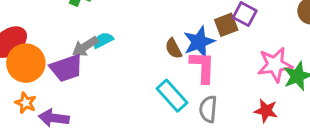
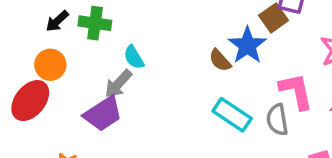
cyan semicircle: (103, 40) -> (134, 57), moved, turned -80
orange circle: (26, 63) -> (50, 65), moved, size x0.7
pink L-shape: (203, 67) -> (296, 91), moved

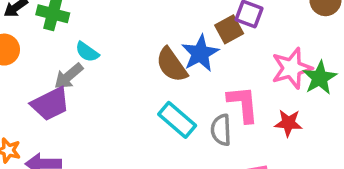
cyan semicircle: (134, 57) -> (87, 52), turned -30
brown semicircle: (220, 60) -> (172, 65), size x1.5

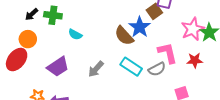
gray arrow: (69, 76) -> (96, 69), moved
gray semicircle: (221, 130) -> (157, 69), turned -108

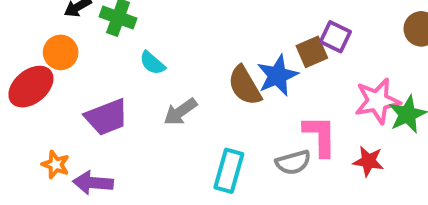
cyan rectangle: (131, 67) -> (229, 171), moved, turned 60
gray arrow: (96, 69) -> (180, 112), moved

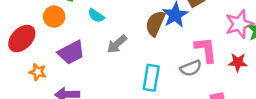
orange circle: (61, 52) -> (54, 17), moved
brown semicircle: (245, 86) -> (155, 23), turned 60
orange star: (56, 165) -> (38, 72), moved

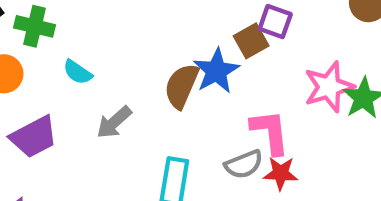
red star: (238, 62) -> (281, 173), moved

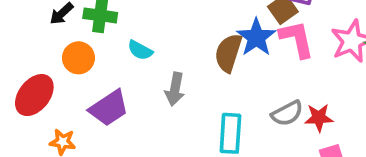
gray arrow: (114, 122) -> (175, 89), turned -32
pink L-shape: (270, 132) -> (297, 39), moved

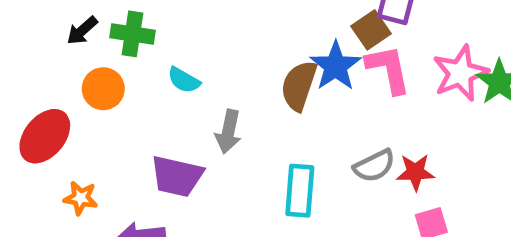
purple trapezoid: (109, 108) -> (177, 176), moved, turned 45

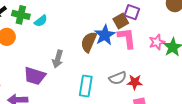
pink star: (460, 73) -> (157, 42), size x0.7
cyan semicircle: (184, 80) -> (41, 21), moved, turned -72

